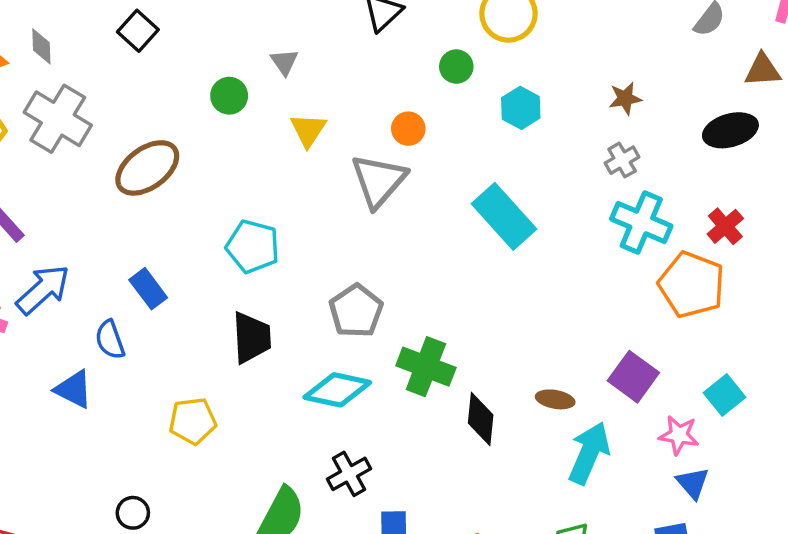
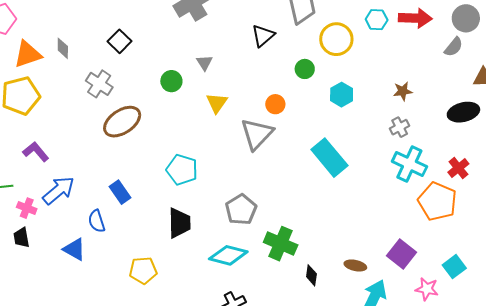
gray cross: (58, 119) -> (99, 84), moved, size x0.7
black diamond: (481, 419) -> (311, 275), size x0.7

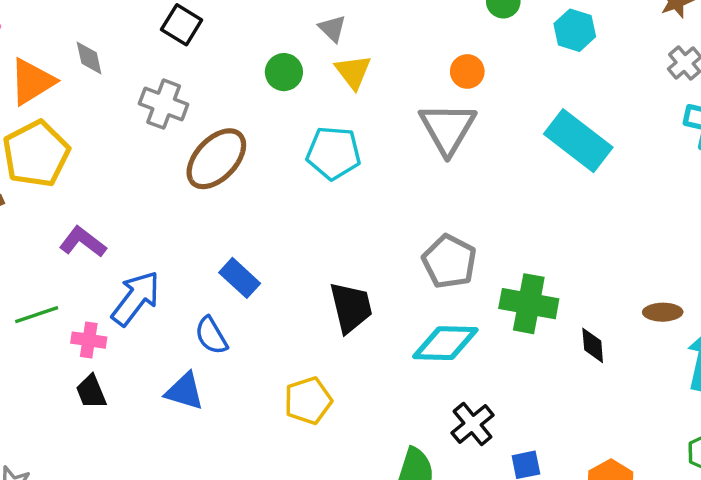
yellow triangle: (217, 103) -> (353, 72), moved
cyan pentagon: (182, 170) -> (334, 153), moved

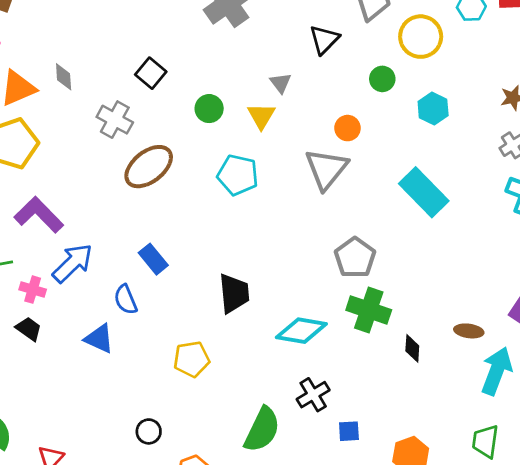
black square: (182, 25) -> (151, 73), moved
gray triangle: (332, 28) -> (281, 83), moved
purple L-shape: (83, 242) -> (39, 215), size x1.4
gray pentagon: (449, 261) -> (355, 258), moved
black trapezoid: (91, 392) -> (29, 329), turned 140

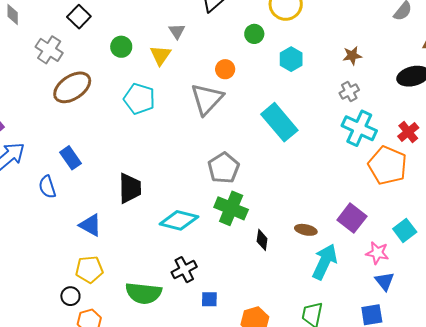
blue triangle: (99, 339) -> (90, 225), moved
yellow pentagon: (192, 359) -> (89, 269), moved
green semicircle: (262, 430) -> (144, 293), turned 66
black circle: (149, 431) -> (70, 296), moved

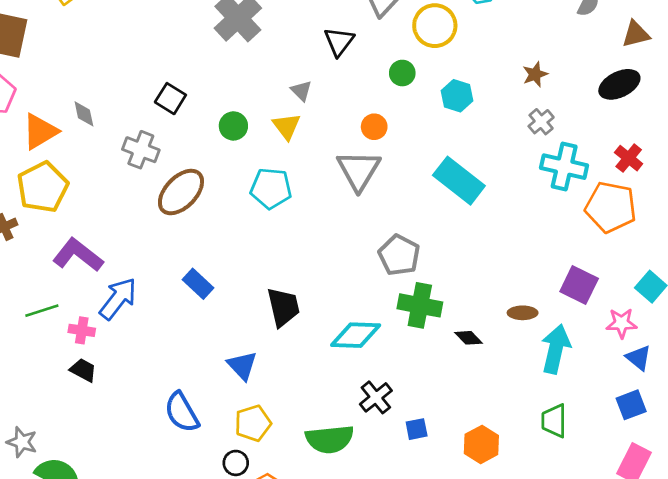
blue semicircle: (47, 187) -> (182, 412), moved, size x1.4
blue triangle: (90, 225) -> (242, 366), turned 30
black diamond: (262, 240) -> (469, 338), turned -40

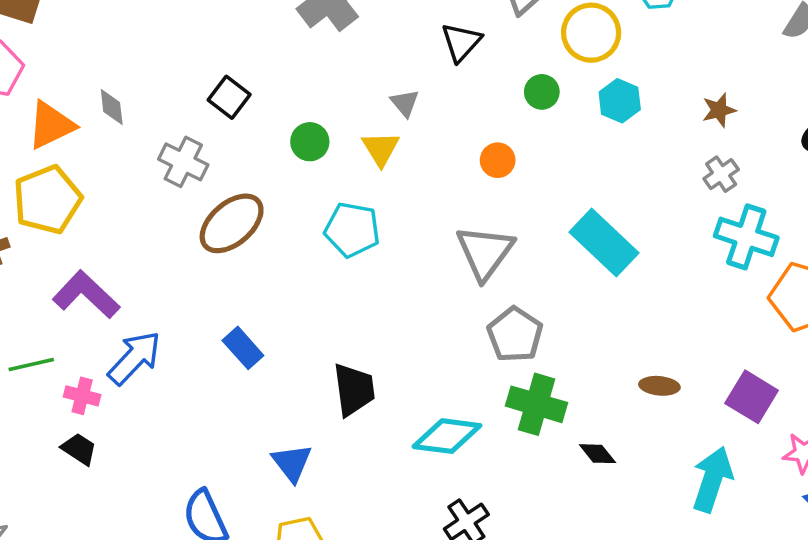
cyan hexagon: (457, 96) -> (620, 101), moved
gray triangle: (359, 170) -> (485, 252), moved
brown ellipse: (523, 313) -> (659, 386), moved

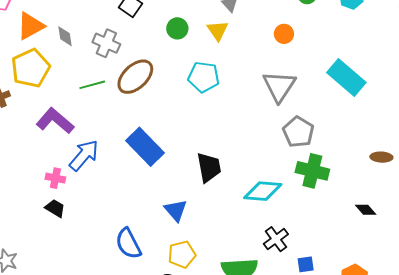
gray diamond: (112, 107) -> (65, 36), moved
blue rectangle: (243, 348) -> (145, 147), size x1.6
green line: (31, 364) -> (92, 85), moved
black diamond: (598, 454) -> (366, 210), moved

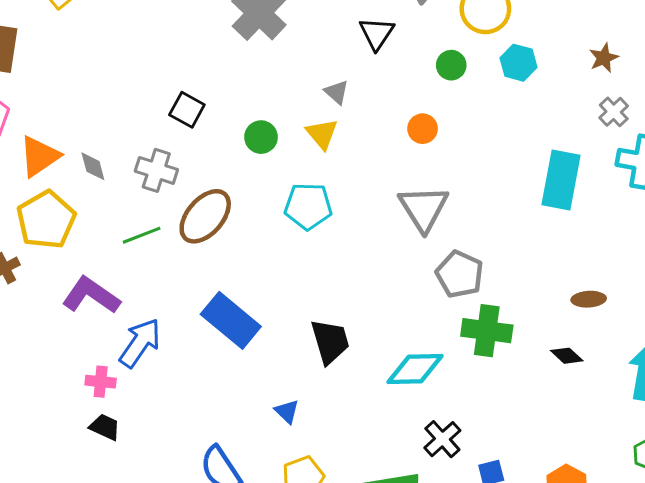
cyan rectangle: (346, 78) -> (561, 180), moved, turned 66
blue triangle: (176, 210) -> (287, 411), size x0.7
black diamond: (366, 210) -> (567, 356), moved

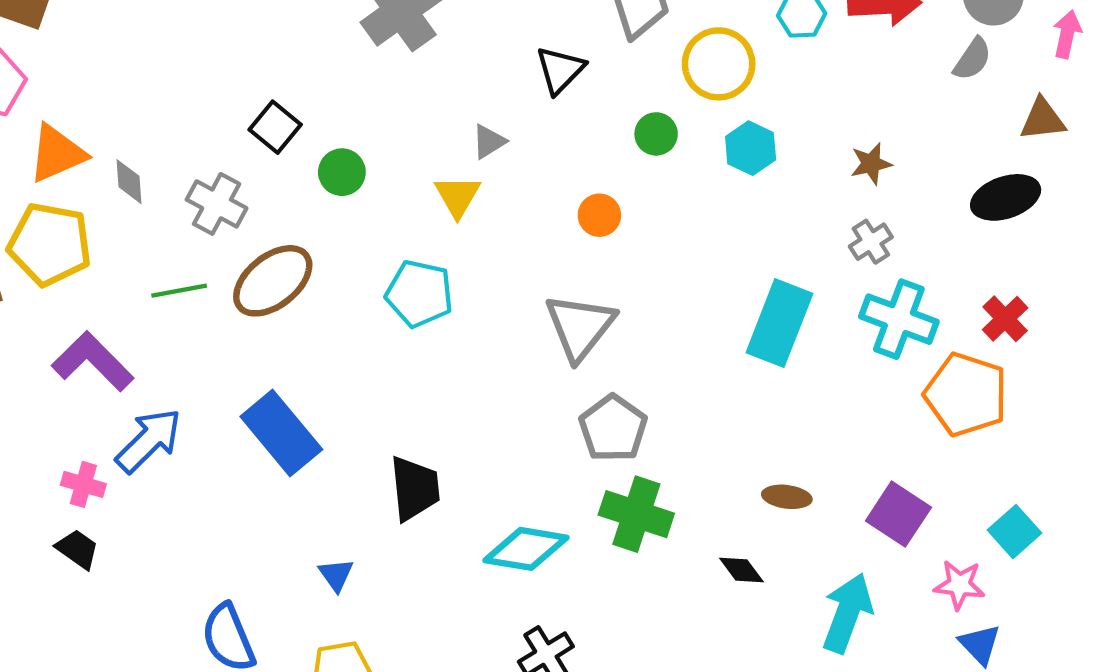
gray triangle: (337, 92) -> (489, 142), turned 36
green circle: (261, 137) -> (342, 172), moved
yellow pentagon: (46, 220) -> (50, 244), turned 30

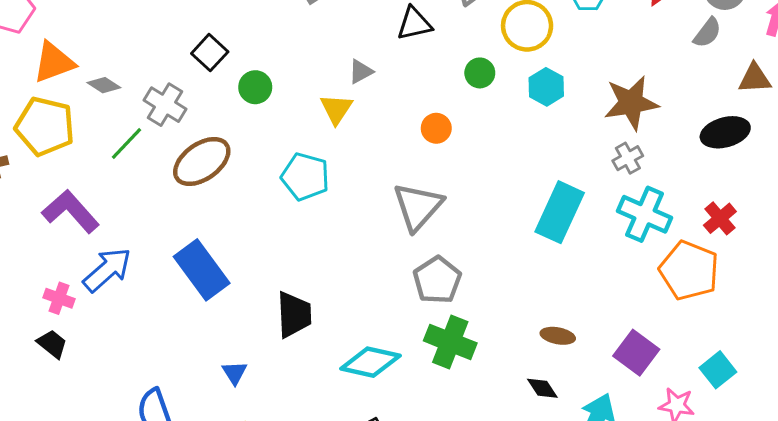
black triangle: (560, 70) -> (414, 24), turned 30
brown star: (871, 164) -> (631, 103), size x1.8
gray diamond: (129, 182) -> (104, 85), turned -56
green line: (179, 291) -> (126, 143), moved, turned -39
black diamond: (741, 570) -> (542, 388), moved

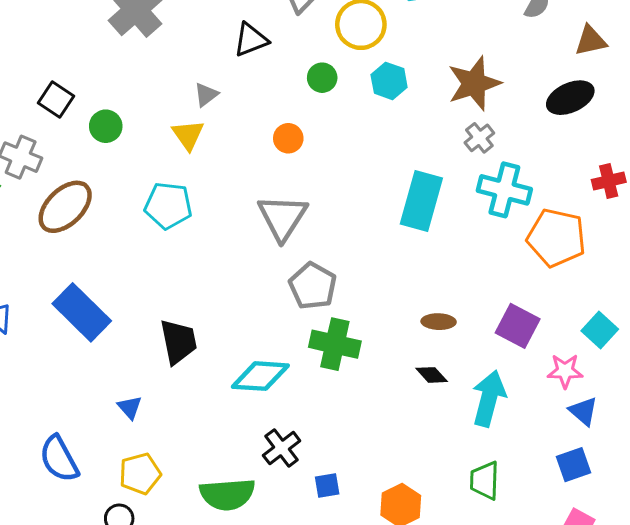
red cross: (720, 218) -> (609, 181), moved, turned 36

